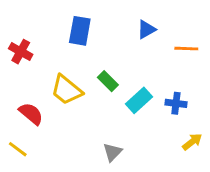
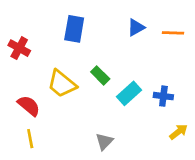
orange line: (186, 49) -> (173, 33), moved
yellow line: (18, 149) -> (30, 139), moved, turned 42

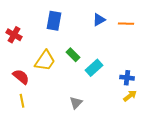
yellow trapezoid: (62, 84) -> (45, 61), turned -95
blue cross: (163, 96) -> (127, 78), moved

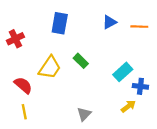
red cross: (14, 35) -> (15, 39), turned 35
cyan rectangle: (94, 68) -> (123, 72), moved
yellow arrow: (130, 96) -> (128, 106), moved

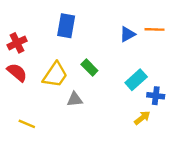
blue triangle: (109, 22) -> (127, 34), moved
red semicircle: (23, 85) -> (17, 72), moved
yellow line: (24, 112) -> (27, 124), turned -56
gray triangle: (84, 114) -> (75, 99), moved, turned 40

